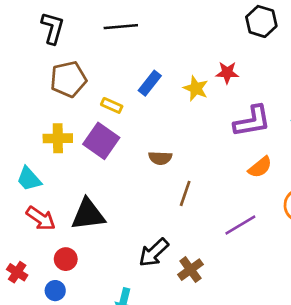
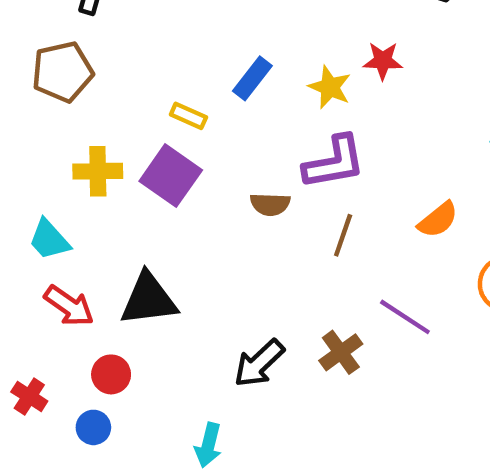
brown pentagon: (68, 79) -> (62, 72), moved
purple L-shape: (252, 121) -> (334, 162), moved
brown line: (185, 193) -> (343, 235), moved
purple line: (240, 225) -> (405, 317), turned 64
brown cross: (190, 270) -> (341, 352), moved

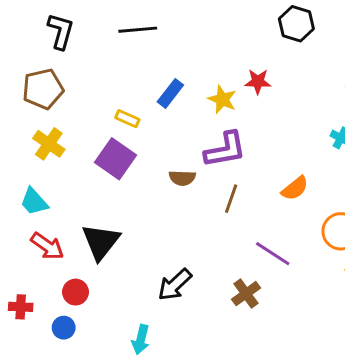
yellow cross: (98, 171) -> (49, 144), moved, turned 36
black triangle: (149, 299) -> (101, 242), turned -45
brown cross: (341, 352) -> (246, 294), moved
red cross: (29, 396) -> (21, 307), turned -30

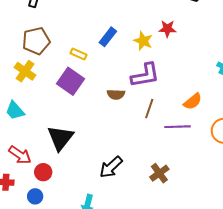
brown pentagon: (43, 89) -> (36, 41), moved
red arrow: (47, 246) -> (20, 155), moved
purple line: (273, 254) -> (178, 127), moved, turned -35

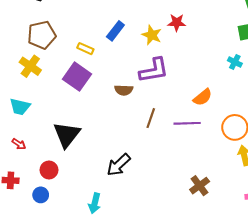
brown line: (149, 109) -> (151, 118), moved
cyan trapezoid: (15, 111) -> (20, 107), turned -35
red arrow: (20, 155) -> (19, 144), moved, size x0.6
brown cross: (159, 173) -> (200, 186), moved

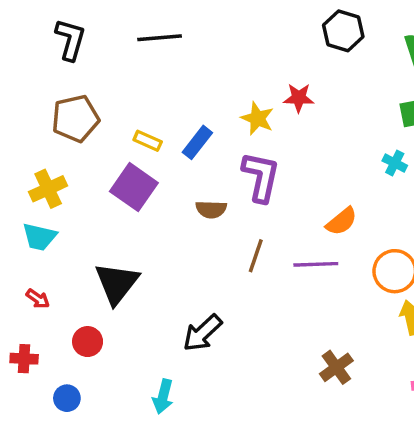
blue rectangle: (115, 31) -> (197, 142), moved
yellow cross: (30, 66) -> (48, 189), moved, turned 30
purple L-shape: (154, 70) -> (261, 177), turned -68
blue circle: (41, 195) -> (67, 398), moved

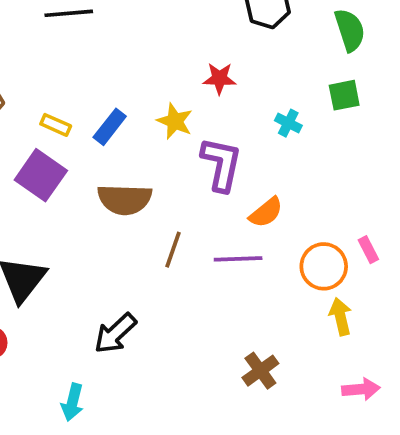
yellow star: (257, 118) -> (175, 121), moved
cyan cross: (395, 163) -> (288, 123), moved
purple L-shape: (261, 177) -> (221, 164), moved
brown semicircle: (211, 209) -> (125, 199), size x1.6

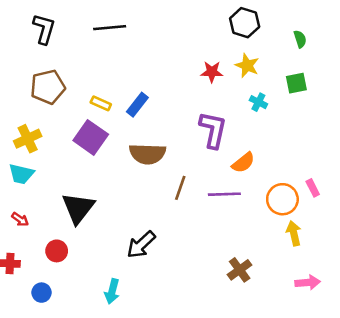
green semicircle: (350, 30) -> (300, 39), size x0.6
yellow star: (175, 121) -> (247, 66), moved

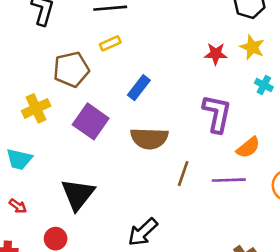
brown pentagon: (48, 87) -> (71, 69), moved
yellow rectangle: (101, 103) -> (110, 43), moved, turned -48
yellow cross: (28, 139) -> (36, 108), moved

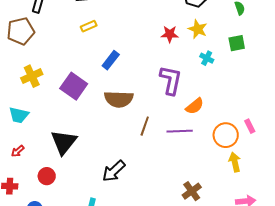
brown pentagon: (71, 69) -> (21, 31), moved
red arrow: (18, 206) -> (18, 151), turned 104

